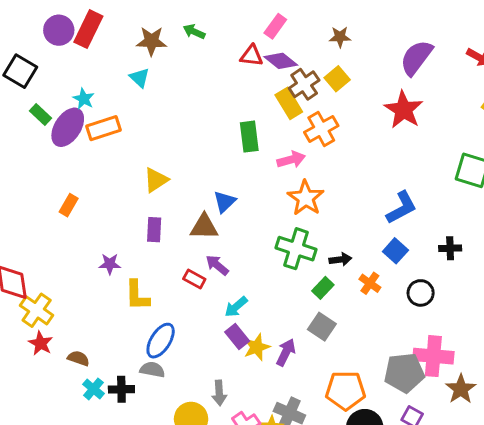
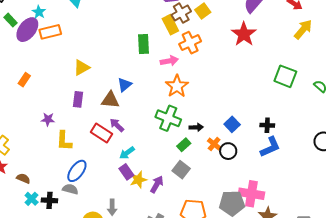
blue L-shape: (402, 208) -> (270, 147), moved
red rectangle: (194, 279) -> (102, 133), size x1.5
black circle: (421, 293) -> (228, 151), moved

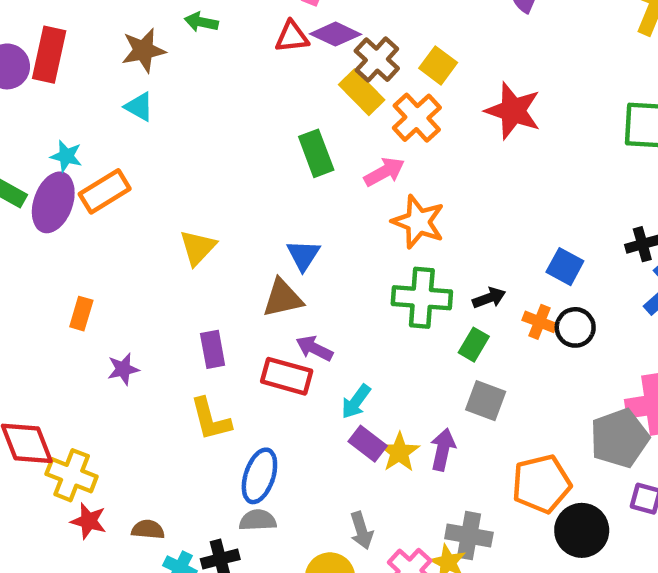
yellow square: (203, 11) -> (438, 65), moved
red star: (244, 34) -> (513, 111), moved
purple rectangle: (78, 99) -> (213, 349), moved
purple star: (48, 119) -> (123, 369), moved

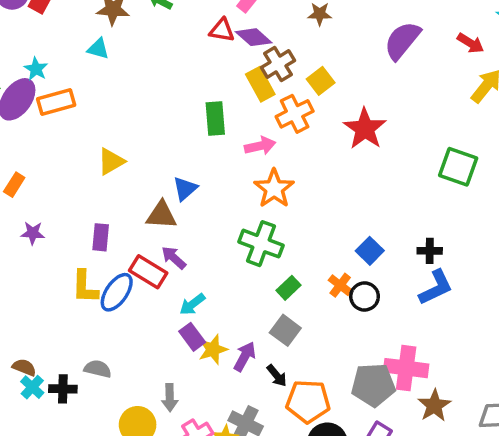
cyan triangle: (139, 107) -> (98, 49), turned -30
black arrow: (489, 298) -> (277, 376), moved, turned 55
blue ellipse: (259, 476) -> (117, 292), moved
brown semicircle: (148, 530) -> (24, 367), moved

